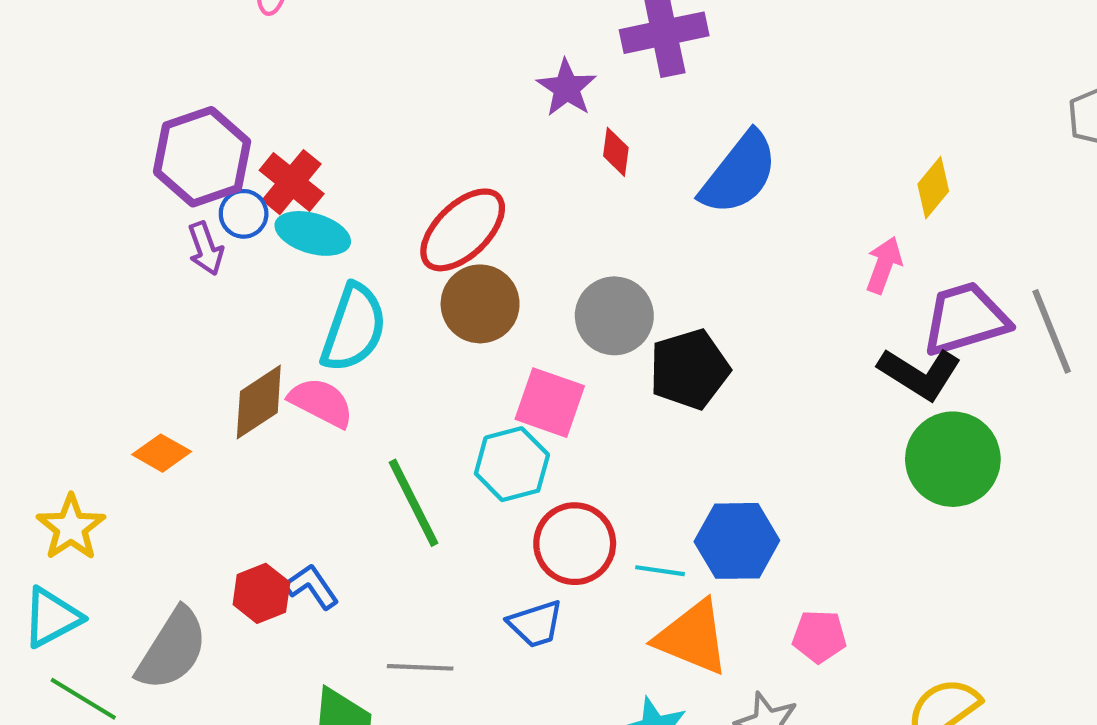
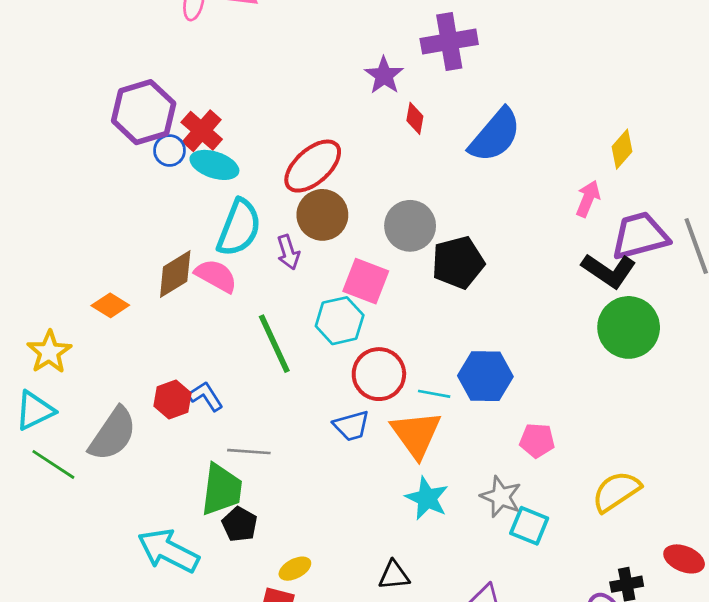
purple arrow: (206, 248) -> (288, 252), moved
orange triangle: (692, 637) -> (416, 434), moved, turned 30
gray line: (420, 667) -> (249, 452), moved

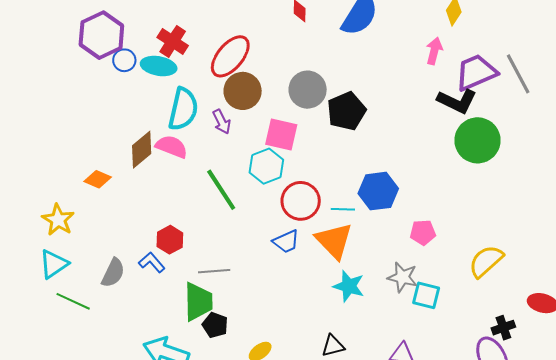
red cross: (202, 131) -> (173, 41), moved
blue L-shape: (206, 396) -> (152, 262), moved
red hexagon: (173, 400) -> (170, 240), moved
gray semicircle: (113, 434) -> (113, 273), size x0.7

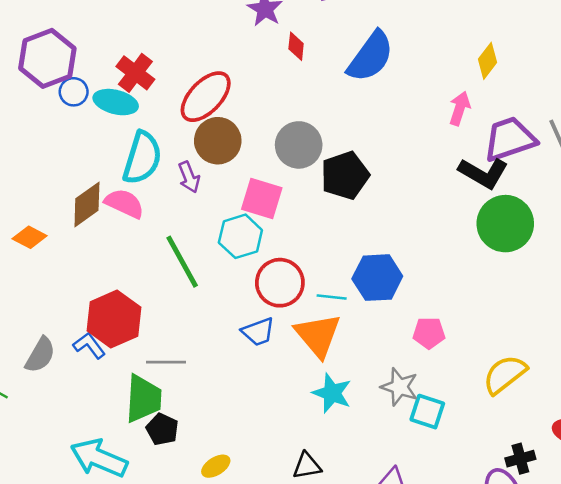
red hexagon: (170, 240) -> (114, 319), size x1.6

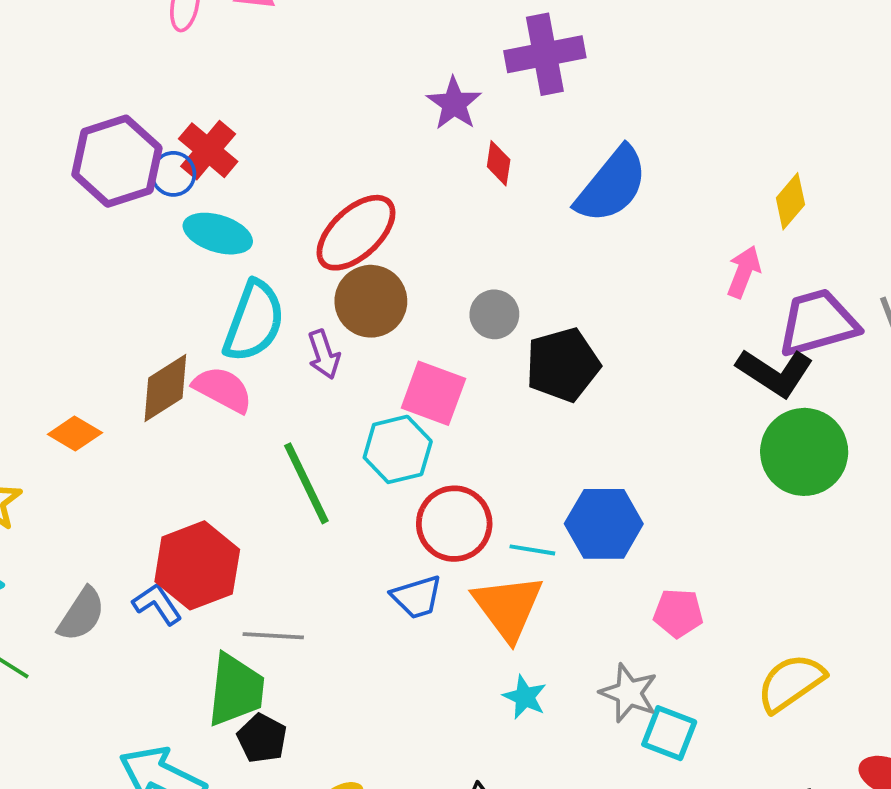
red cross: (135, 73) -> (208, 150), moved
blue circle: (74, 92) -> (173, 174), moved
gray circle: (299, 145) -> (494, 314), size x0.7
cyan star: (332, 393) -> (525, 697), size x0.7

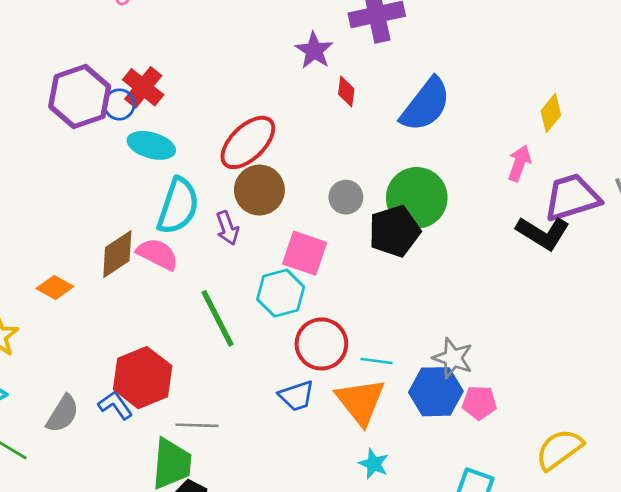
green circle: (804, 452) -> (417, 198), moved
blue hexagon: (604, 524) -> (436, 392), moved
gray star: (629, 693) -> (453, 358), moved

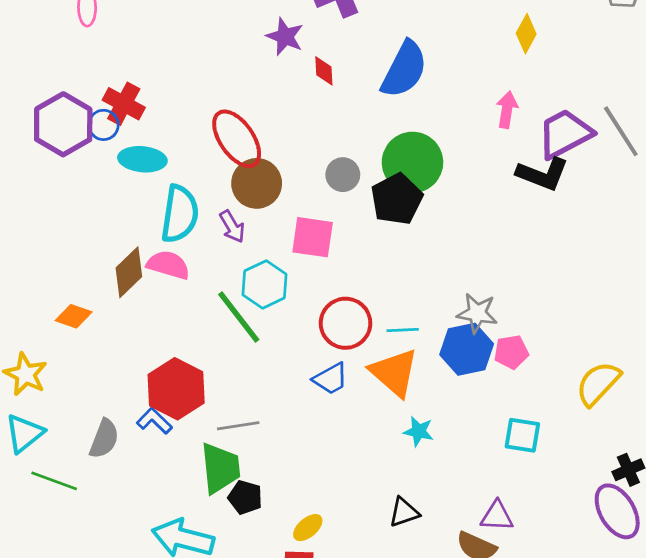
yellow diamond: (551, 113) -> (526, 34), moved
red ellipse: (248, 142) -> (237, 139), turned -70
cyan hexagon: (281, 293) -> (264, 284), moved

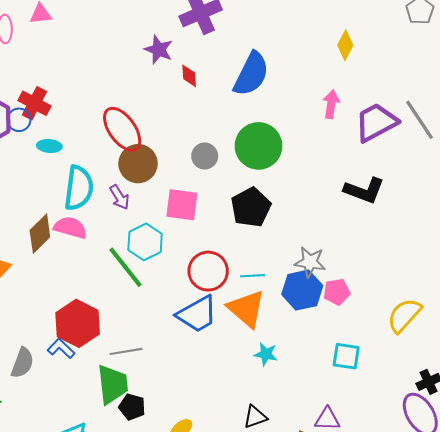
cyan ellipse: (142, 159) -> (49, 146), size x0.7
black L-shape: (543, 174) -> (364, 190), moved
black pentagon: (397, 199) -> (251, 207), moved
blue trapezoid: (331, 379) -> (197, 314), size x1.5

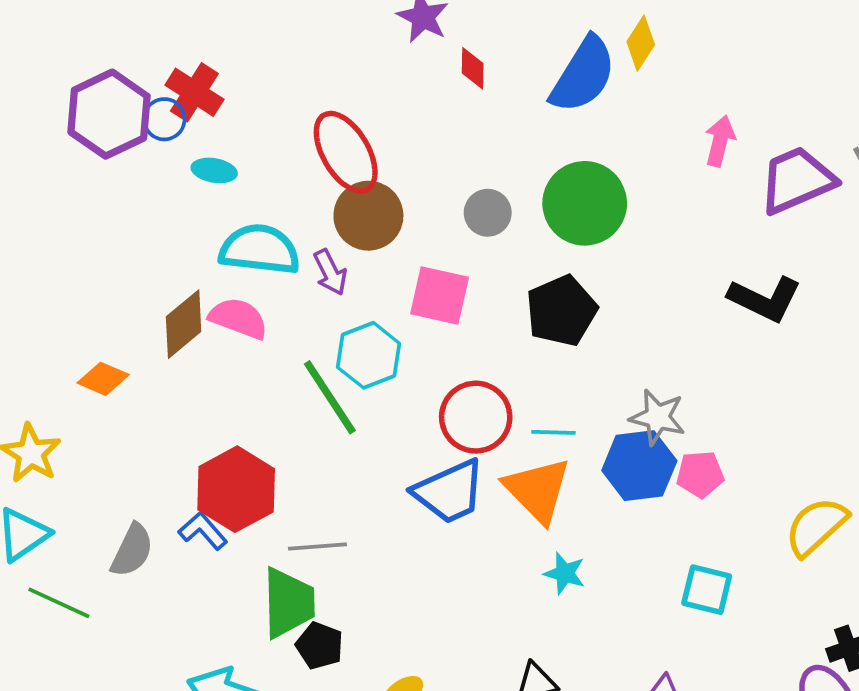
yellow diamond: (345, 45) -> (641, 43), moved
cyan semicircle: (79, 188) -> (260, 249), turned -96

